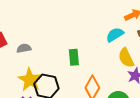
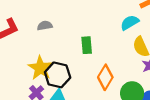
gray semicircle: (24, 48) -> (45, 26), moved

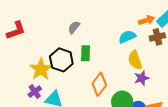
gray semicircle: (45, 26) -> (74, 27), moved, turned -48
black hexagon: (58, 75) -> (61, 60), moved

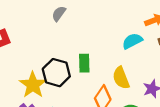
gray semicircle: (74, 27) -> (59, 14), moved
yellow semicircle: (135, 60) -> (121, 78), moved

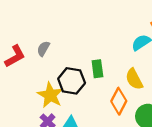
gray semicircle: (59, 14) -> (43, 49), moved

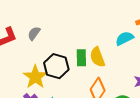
yellow semicircle: (134, 79) -> (97, 57), moved

